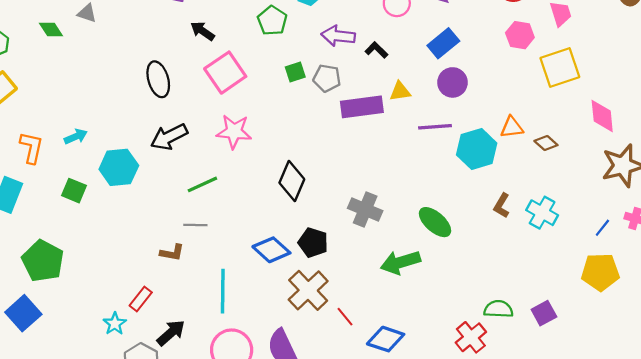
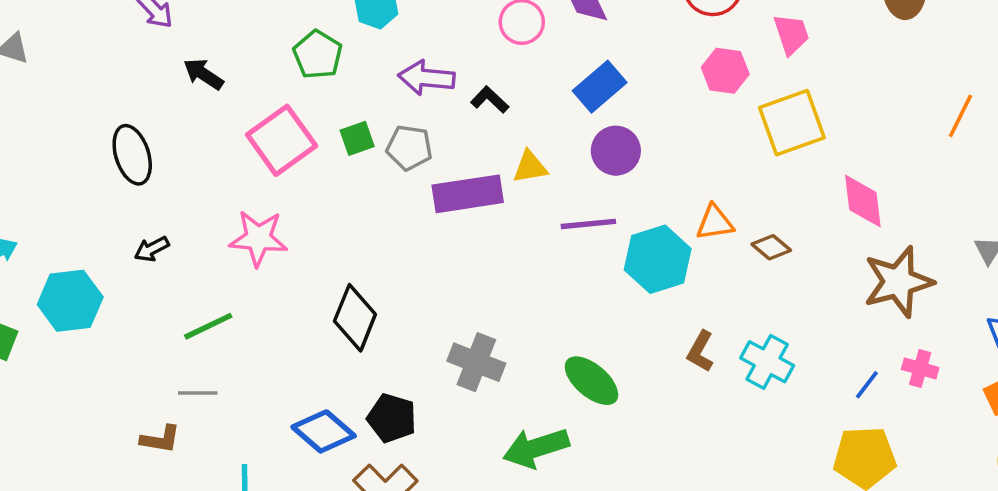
pink square: (225, 73) -> (282, 140), moved
black arrow: (169, 137) -> (152, 249), size x0.6

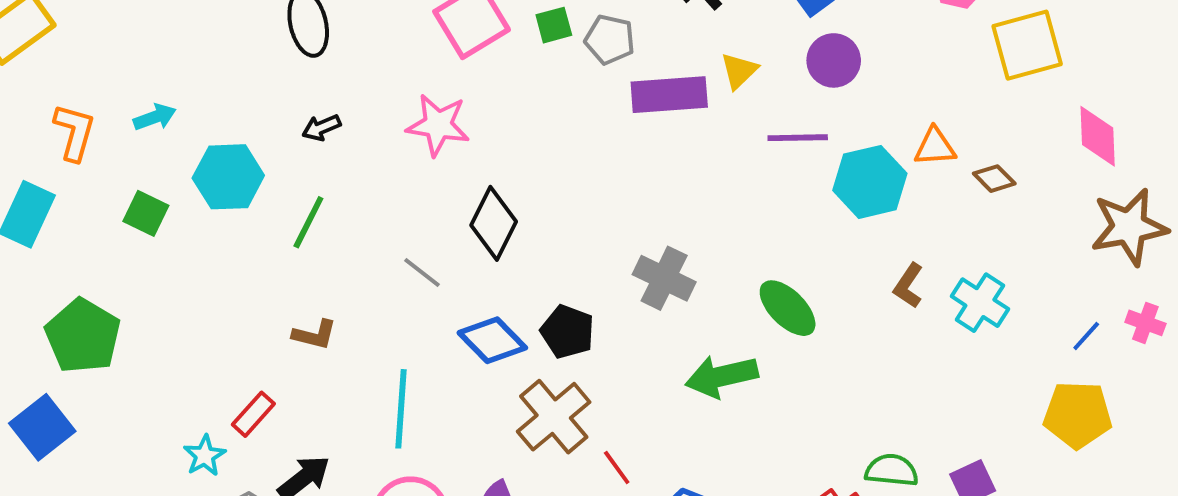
yellow triangle: (530, 167) -> (739, 71), turned -39
black diamond: (355, 318) -> (494, 223), moved
green line: (208, 326) -> (308, 222), moved, turned -42
gray line: (198, 393) -> (422, 273), moved, turned 33

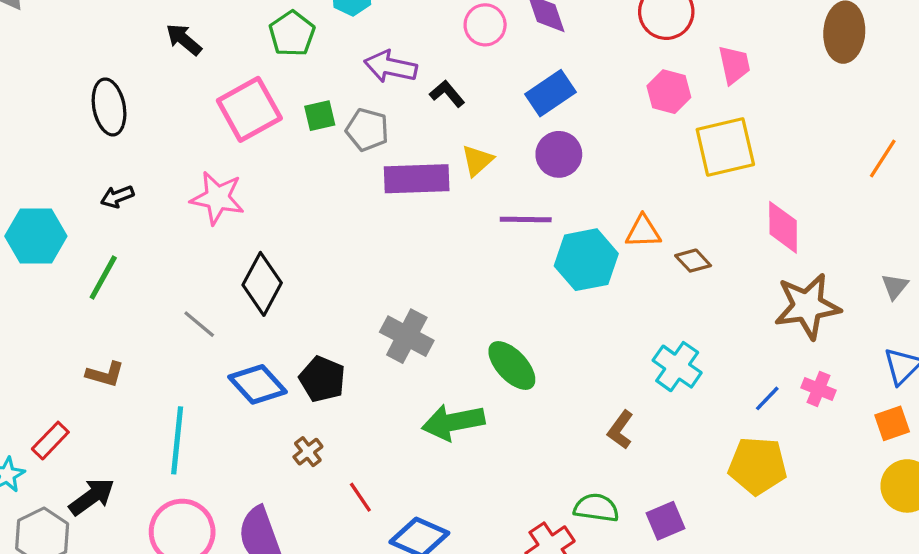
brown L-shape: (908, 286) -> (620, 430), moved
brown cross: (554, 417) -> (308, 452), size x0.5

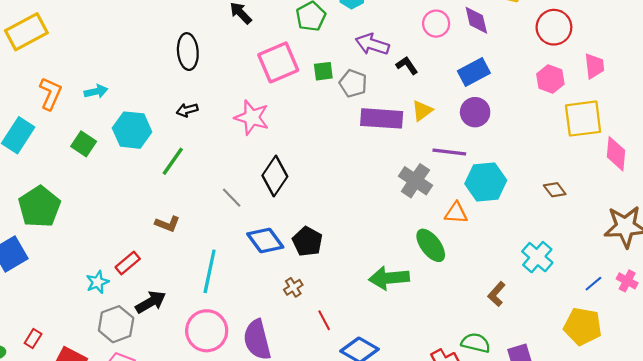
pink diamond: (783, 227) -> (616, 154), moved
orange triangle: (643, 232) -> (456, 213), moved
gray cross: (407, 336) -> (415, 181), moved

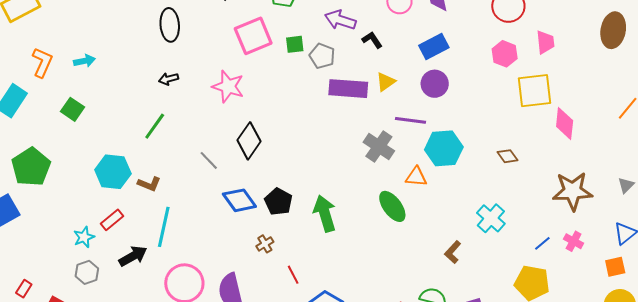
cyan hexagon: (132, 130) -> (113, 172), moved
cyan line: (210, 271) -> (164, 227), moved
green arrow: (389, 278) -> (325, 213), moved, turned 78
gray hexagon: (116, 324) -> (87, 272), moved, size x0.7

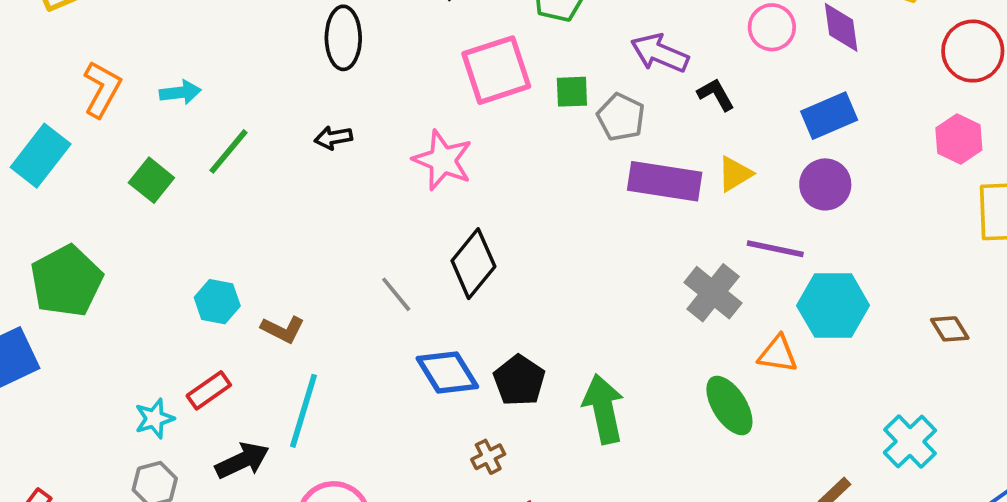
green line: (155, 126) -> (228, 151), moved
cyan hexagon: (113, 172) -> (217, 302), size x0.7

